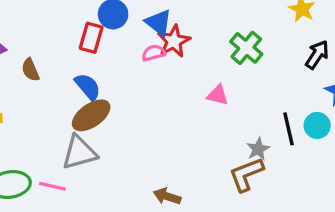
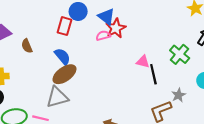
green cross: (246, 48) -> (180, 54), moved
black line: (288, 129) -> (153, 74), moved
gray star: (258, 149) -> (179, 95), moved

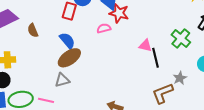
red star: (116, 28) -> (119, 13), turned -30
pink semicircle: (103, 36) -> (104, 28), moved
gray triangle: (57, 97) -> (62, 80), size x0.7

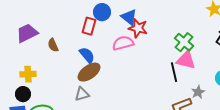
pink semicircle: (104, 28) -> (123, 43), size x1.5
green cross: (181, 39) -> (184, 42), moved
pink triangle: (145, 46) -> (186, 60), moved, size x1.5

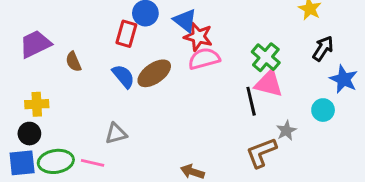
pink semicircle: (123, 43) -> (204, 59), moved
brown ellipse: (89, 72) -> (154, 73), moved

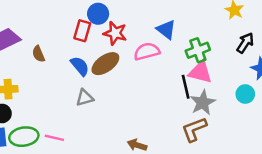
blue triangle: (185, 20) -> (166, 30), moved
red star: (198, 37) -> (115, 33), moved
green cross: (266, 57) -> (198, 50), turned 30
gray star: (286, 131) -> (203, 103), moved, size x1.5
gray triangle: (116, 134) -> (85, 98), moved

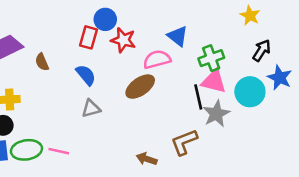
brown ellipse: (105, 64) -> (140, 87), moved
cyan circle: (245, 94) -> (250, 92), moved, size x1.5
brown L-shape: (194, 129) -> (184, 142), moved

